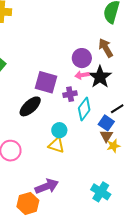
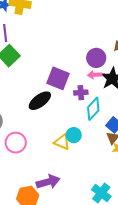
cyan circle: (59, 130) -> (74, 135), moved

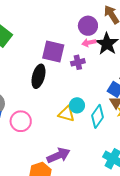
black ellipse: (40, 101) -> (38, 76), turned -30
cyan diamond: (93, 109) -> (98, 116), moved

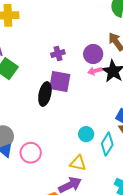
purple cross: (78, 62) -> (58, 54), moved
black ellipse: (38, 76) -> (45, 94), moved
yellow triangle: (66, 114) -> (78, 163), moved

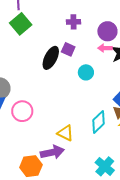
purple square: (60, 81) -> (68, 49), size x0.6
cyan circle: (86, 134) -> (86, 72), moved

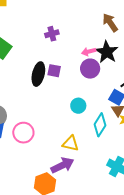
purple circle: (107, 31) -> (90, 69), moved
purple square: (68, 49) -> (54, 71), moved
cyan circle: (86, 72) -> (78, 106), moved

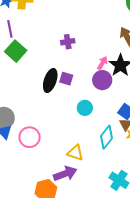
pink arrow: (89, 52) -> (102, 63), turned 128
cyan circle: (78, 106) -> (85, 108), moved

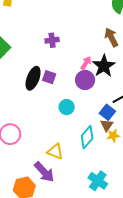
purple arrow: (65, 174) -> (44, 172), turned 65

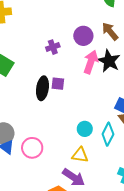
pink arrow: (86, 63) -> (91, 62), size x1.6
purple circle: (85, 80) -> (83, 36), moved
cyan circle: (67, 107) -> (85, 129), moved

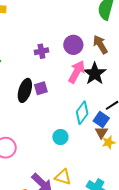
purple square: (58, 84) -> (41, 88), turned -32
cyan diamond: (108, 134) -> (82, 113), moved
yellow triangle: (80, 155) -> (63, 177), moved

